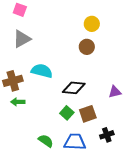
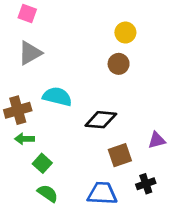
purple triangle: (115, 92) -> (157, 140), moved
green square: (67, 113) -> (42, 163), moved
green semicircle: (46, 141) -> (48, 193), moved

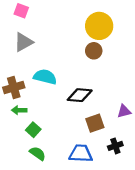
yellow circle: (125, 33) -> (99, 26), size x1.6

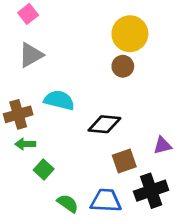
pink square: (21, 11) -> (28, 14), turned 32
black cross: (115, 146) -> (151, 191), size x1.6
green semicircle: (38, 153) -> (68, 203), moved

